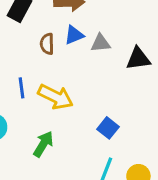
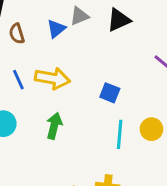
blue triangle: (74, 35) -> (56, 29), moved
brown semicircle: (47, 44) -> (17, 34), moved

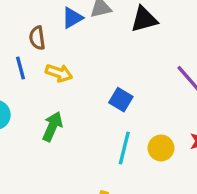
brown semicircle: (17, 34) -> (37, 38), moved
yellow arrow: (52, 78) -> (59, 73), size x0.7

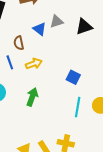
blue triangle: (72, 18) -> (40, 29), turned -48
yellow arrow: (59, 73) -> (34, 64), turned -35

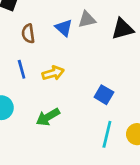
brown semicircle: (19, 43) -> (28, 34), moved
green arrow: (32, 97) -> (48, 117), turned -144

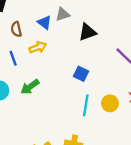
black triangle: (123, 29) -> (87, 32), moved
yellow arrow: (53, 73) -> (38, 47), moved
green arrow: (48, 117) -> (30, 87), moved

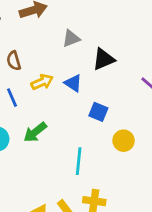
blue triangle: (44, 22) -> (73, 83), moved
yellow circle: (110, 103) -> (124, 141), moved
cyan line: (86, 105) -> (79, 161), moved

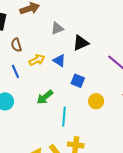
green arrow: (35, 132) -> (45, 97), moved

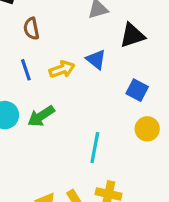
yellow arrow: (37, 60) -> (62, 69), moved
blue square: (78, 81) -> (137, 90), moved
green arrow: (45, 97) -> (41, 116), moved

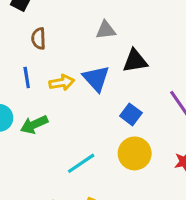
blue triangle: (96, 59) -> (96, 78), size x1.4
yellow circle: (147, 129) -> (135, 153), size x1.4
cyan line: (95, 148) -> (81, 163), turned 36

